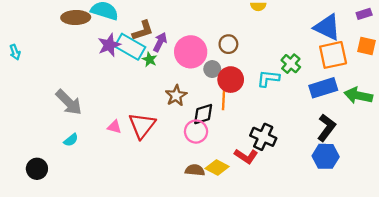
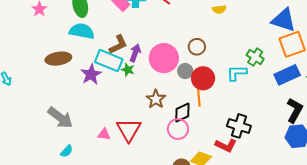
brown ellipse: (76, 17) -> (58, 59), moved
purple star: (109, 45) -> (91, 74), moved

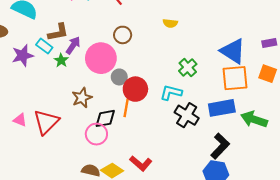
brown circle: (197, 47) -> (123, 35), moved
green cross: (255, 57) -> (188, 67), moved
cyan rectangle: (109, 61) -> (44, 46), size x0.6
black cross: (239, 126) -> (187, 115), moved

